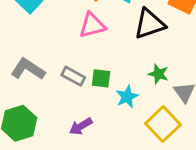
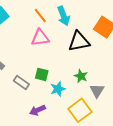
gray rectangle: (73, 76) -> (21, 82), moved
purple arrow: (81, 126) -> (37, 110), moved

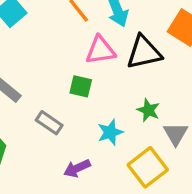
pink triangle: (40, 38) -> (100, 50), moved
green square: (42, 74) -> (81, 86), moved

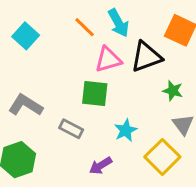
green square: (81, 86) -> (95, 93), size x1.4
green star: (148, 110) -> (173, 91), moved

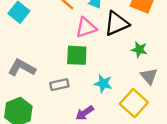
gray rectangle: (71, 129) -> (59, 85), turned -36
cyan star: (126, 130) -> (103, 83), turned -30

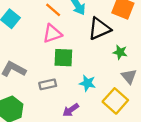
pink triangle: (86, 28) -> (52, 34), moved

